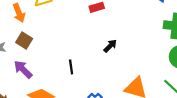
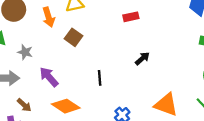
brown square: (24, 40) -> (73, 37), moved

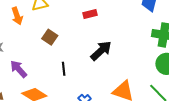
brown square: (73, 37) -> (50, 37), moved
black arrow: (142, 58) -> (101, 51), size x1.6

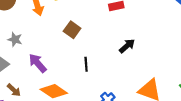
black arrow: (101, 51) -> (127, 46), size x0.7

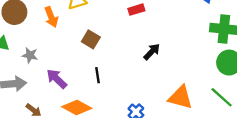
black line: (86, 64) -> (97, 75), moved

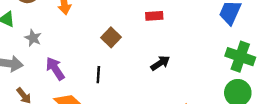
brown square: (91, 39) -> (111, 37), moved

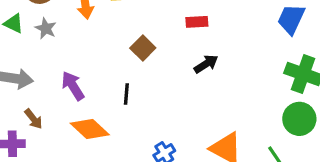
gray star: (33, 38) -> (46, 28), moved
black arrow: (160, 63) -> (206, 64), moved

